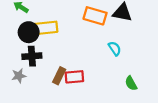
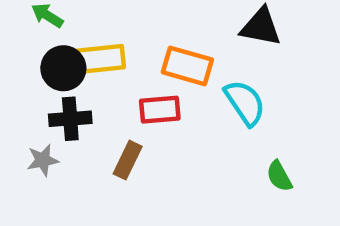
orange rectangle: (95, 16) -> (187, 66), moved
cyan semicircle: (115, 49) -> (245, 103), size x1.5
red rectangle: (74, 77) -> (160, 110), moved

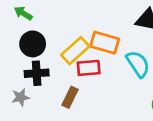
yellow rectangle: (100, 59) -> (75, 51), moved, turned -36

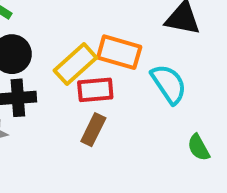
brown rectangle: (70, 97) -> (93, 130), moved

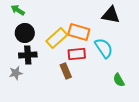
red rectangle: (95, 90) -> (77, 54), moved
brown rectangle: (93, 130) -> (66, 71), turned -49

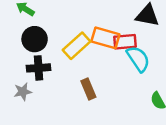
red rectangle: (77, 54) -> (125, 42), moved

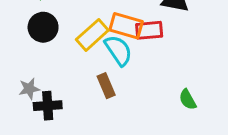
cyan semicircle: (138, 59) -> (118, 50), moved
black cross: (38, 68) -> (48, 106), moved

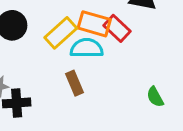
red rectangle: (149, 30) -> (117, 28), turned 48
cyan semicircle: (118, 50) -> (87, 48), turned -56

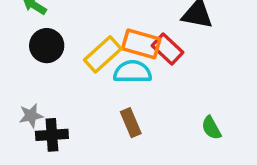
brown rectangle: (74, 83) -> (131, 123), moved

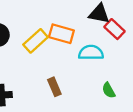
red rectangle: (168, 49) -> (115, 29), moved
cyan semicircle: (132, 72) -> (91, 53), moved

